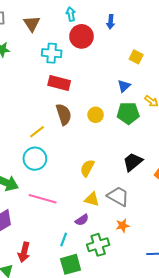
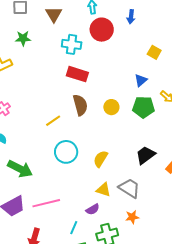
cyan circle: (35, 159) -> (66, 152), moved
pink line: (43, 199) -> (46, 203), moved, turned -32

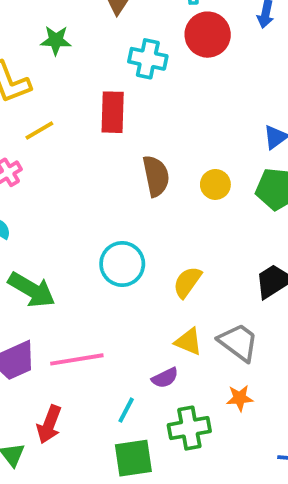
red rectangle: (77, 74) -> (113, 112), moved, turned 70
yellow line: (53, 121) -> (39, 130), moved

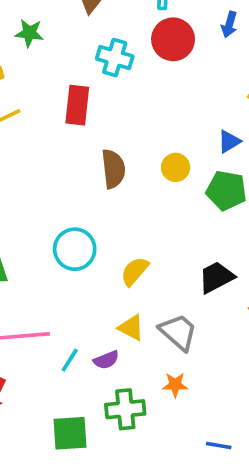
yellow circle: (215, 184) -> (176, 167), moved
cyan line: (126, 410) -> (70, 360), moved

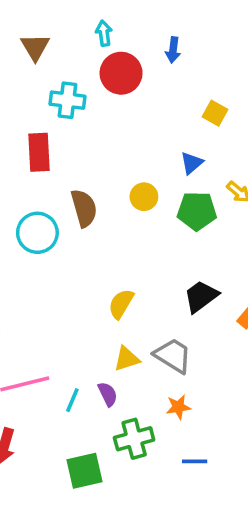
cyan circle: (75, 249) -> (37, 233), moved
yellow triangle: (131, 328) -> (127, 359), turned -36
purple semicircle: (106, 360) -> (108, 394), turned -85
blue line: (219, 445) -> (195, 461), moved

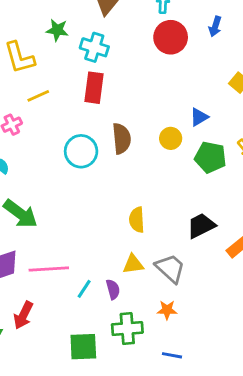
cyan cross: (67, 100) -> (94, 47), moved
blue triangle: (192, 163) -> (199, 117), moved
yellow semicircle: (121, 304) -> (137, 220), turned -45

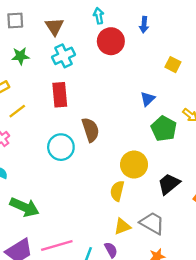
cyan cross: (94, 47) -> (64, 56), moved, turned -30
yellow circle: (171, 138) -> (134, 165), moved, size x1.5
green pentagon: (210, 157) -> (164, 129), turned 30
yellow semicircle: (137, 220) -> (117, 191), turned 30

